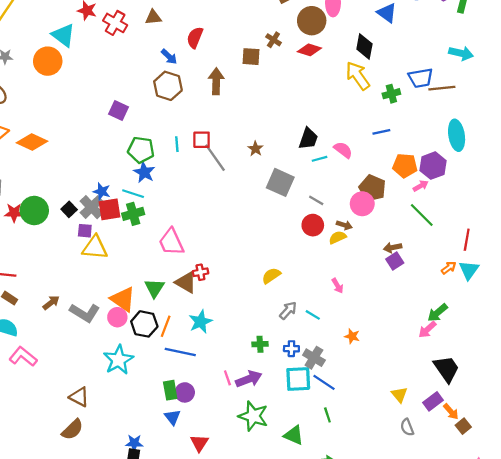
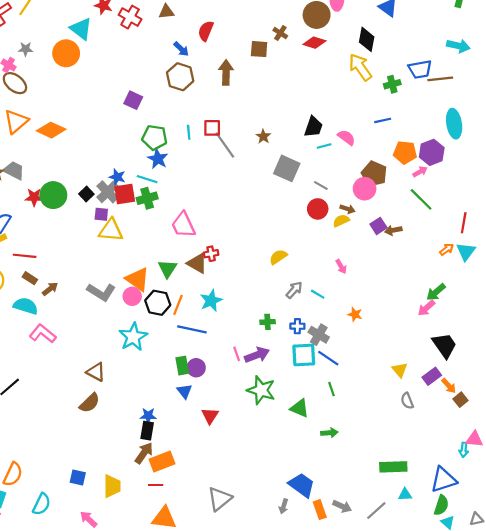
purple square: (395, 261) -> (378, 226), moved
brown arrow: (51, 303) -> (50, 289), moved

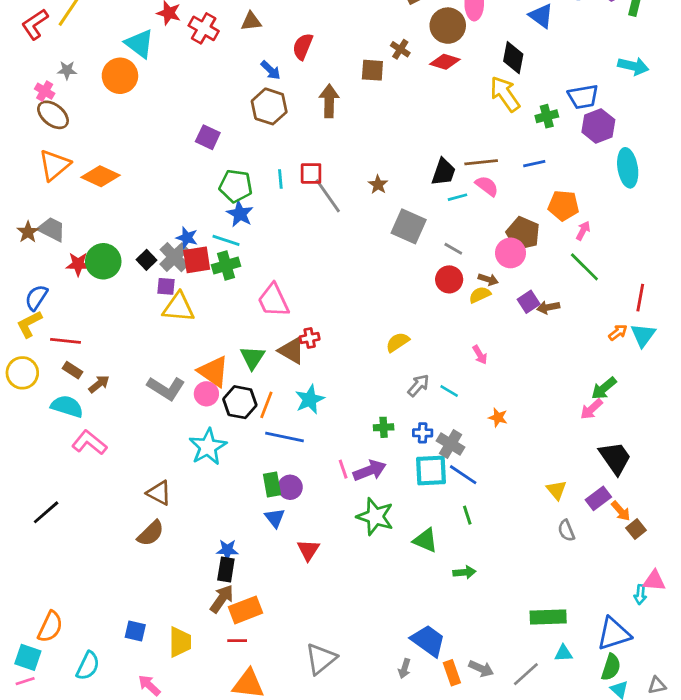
brown line: (440, 79) -> (481, 162), moved
purple hexagon: (432, 152) -> (598, 126), moved
pink arrow: (420, 172) -> (583, 231), turned -32

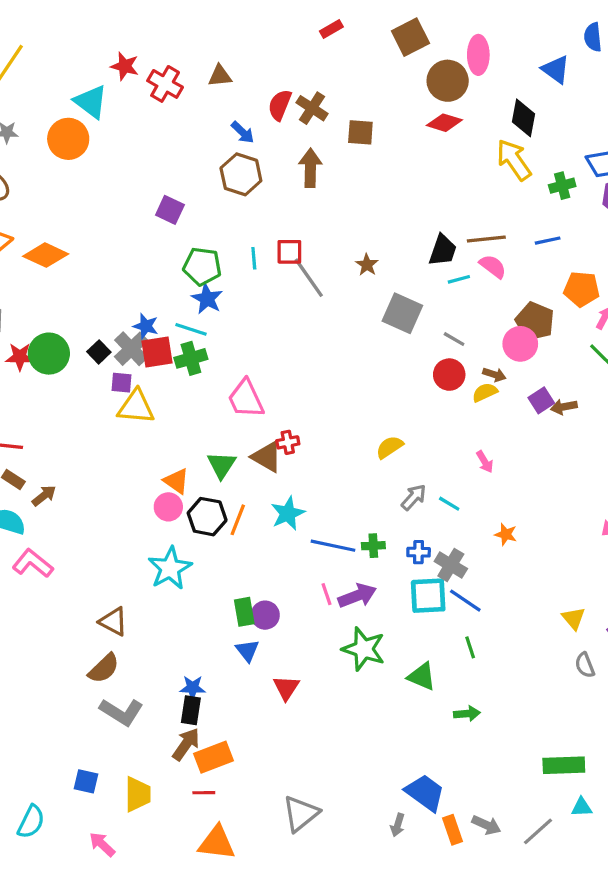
brown cross: (400, 49) -> (312, 108), moved, size x1.4
orange triangle: (213, 371) -> (176, 481), size x0.7
gray L-shape: (166, 388) -> (121, 712), moved
blue line: (285, 437) -> (333, 546), moved

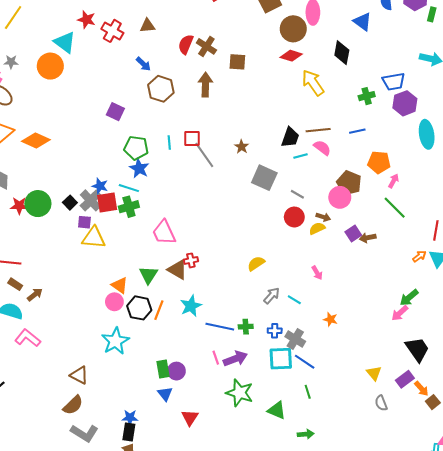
blue arrow: (243, 132) -> (143, 64), moved
yellow arrow: (514, 160) -> (313, 83), moved

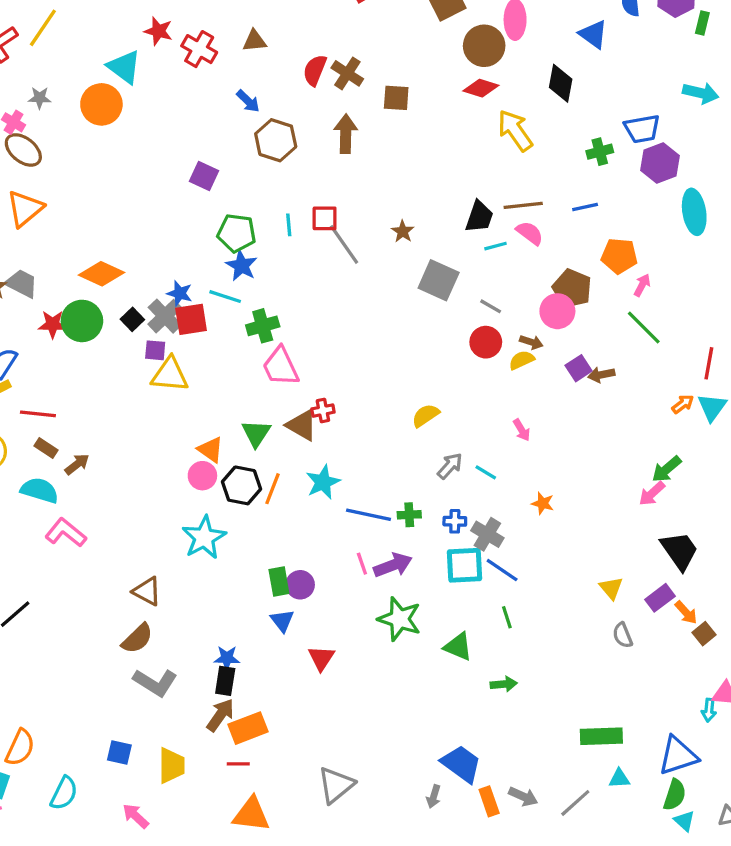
orange diamond: (36, 141) -> (101, 274), moved
green cross: (129, 207) -> (263, 326), moved

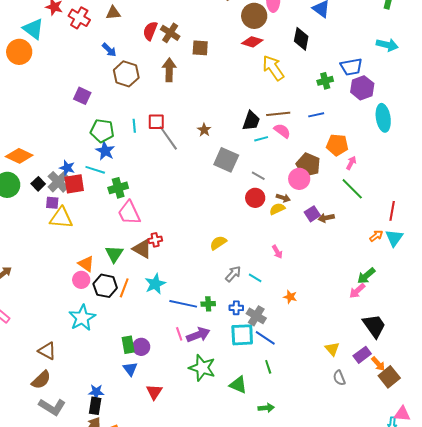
brown square: (704, 634) -> (389, 377), size x1.5

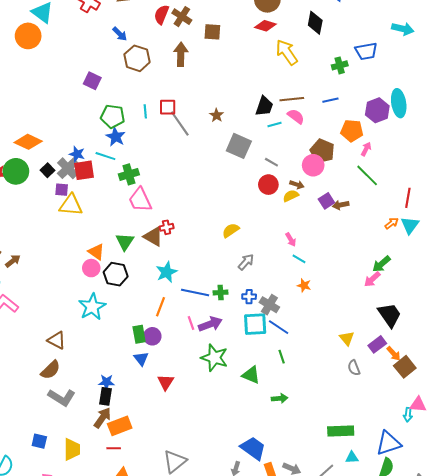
purple hexagon: (362, 88) -> (377, 110), moved
cyan line: (255, 278) -> (299, 259), moved
orange line: (124, 288) -> (160, 307), moved

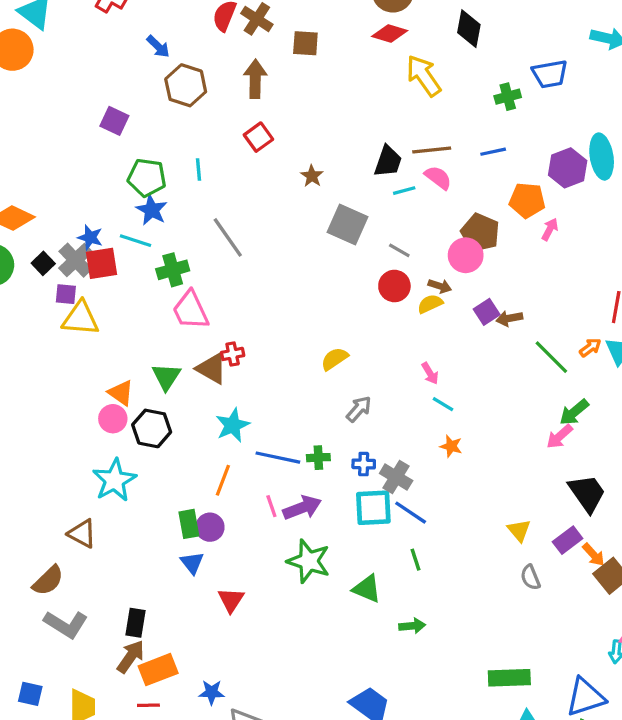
red square: (168, 107) -> (258, 137), moved, turned -36
gray line: (180, 123) -> (228, 237), moved
green line: (367, 175) -> (551, 357), moved
brown triangle: (57, 340) -> (82, 534), moved
blue star: (106, 382) -> (212, 692), moved

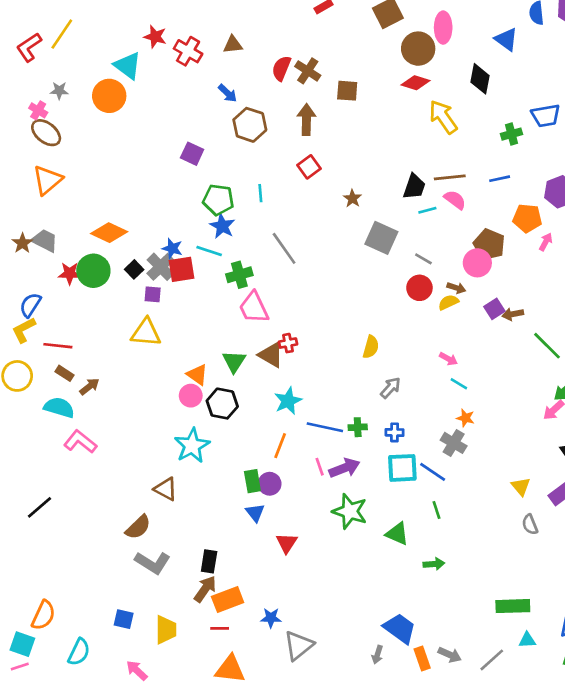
yellow triangle: (80, 318) -> (146, 333), moved
yellow semicircle: (335, 359) -> (371, 347), turned 140
pink arrow: (430, 373) -> (448, 359), turned -30
gray cross: (396, 477) -> (454, 443), moved

